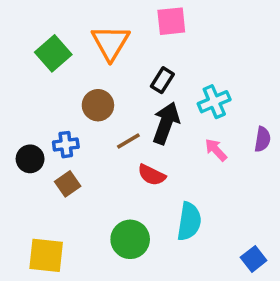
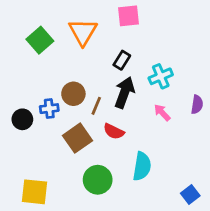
brown circle: (98, 105) -> (73, 94), moved
brown line: (128, 141) -> (96, 106), turned -36
brown square: (68, 184) -> (77, 138), moved, size x1.5

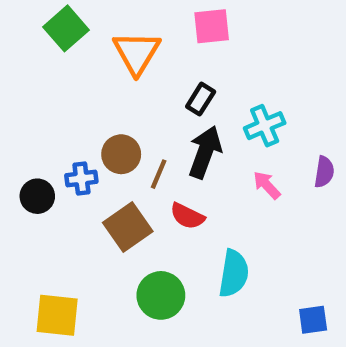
green square: (40, 40) -> (66, 28), moved
blue square: (190, 195) -> (313, 320), turned 30

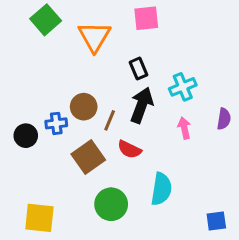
black rectangle: (201, 99) -> (139, 69), turned -55
pink arrow: (267, 185) -> (184, 128), turned 30

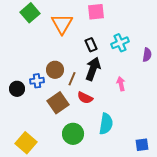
cyan cross: (183, 87) -> (120, 43), moved
purple semicircle: (224, 119) -> (147, 55), moved
yellow square: (39, 218) -> (26, 143), turned 35

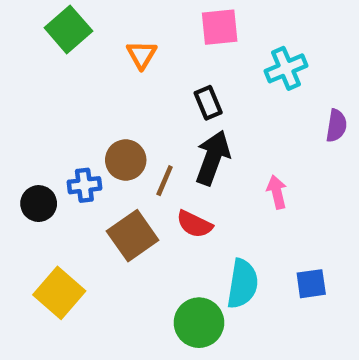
orange triangle: (62, 24) -> (142, 55), size x0.6
cyan cross: (120, 43) -> (286, 68), moved
green circle: (73, 134) -> (199, 323), moved
yellow square: (26, 143) -> (59, 293), moved
blue square: (142, 145) -> (311, 284), moved

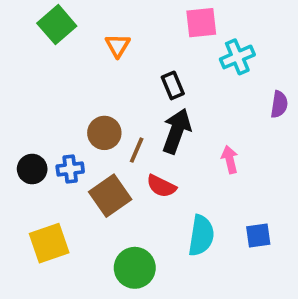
pink square: (220, 27) -> (201, 23), moved
blue cross: (84, 185) -> (70, 169), moved
yellow square: (59, 293) -> (49, 243), turned 30
green circle: (199, 323) -> (135, 268), moved

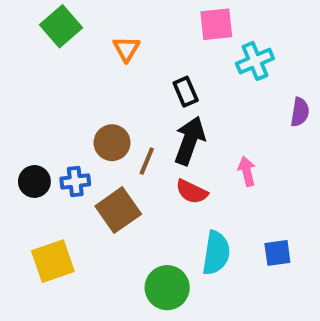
red semicircle: (161, 186) -> (192, 192), moved
green circle: (135, 268) -> (167, 288), moved

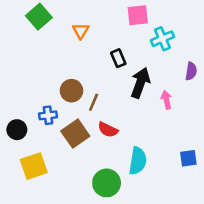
black arrow: (190, 141) -> (140, 83), moved
pink arrow: (247, 171) -> (166, 100), moved
black circle: (34, 181) -> (17, 130), moved
red semicircle: (192, 192) -> (108, 130), moved
blue square: (277, 253) -> (188, 158), moved

